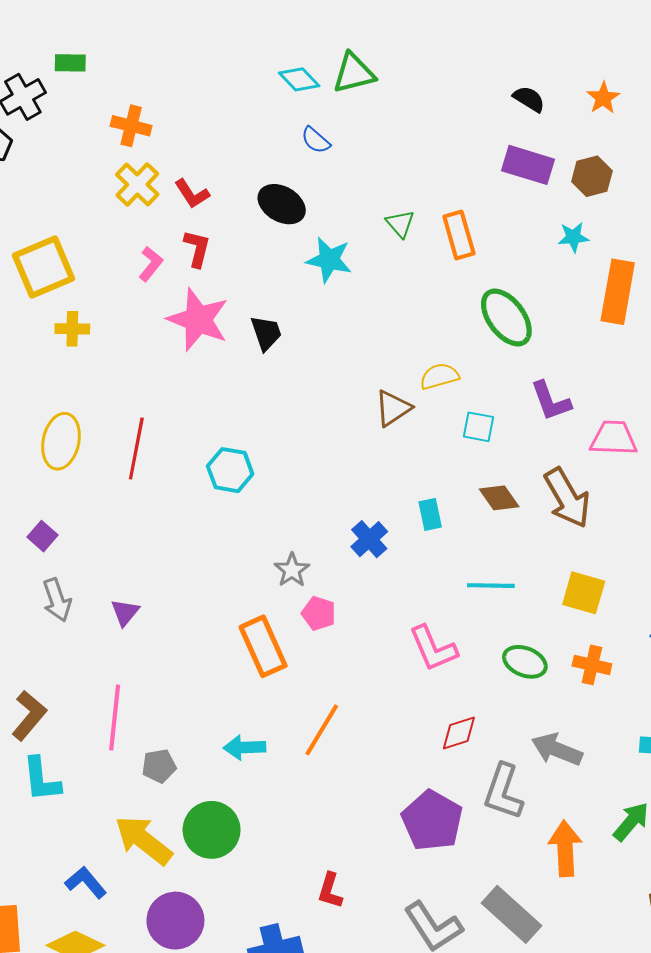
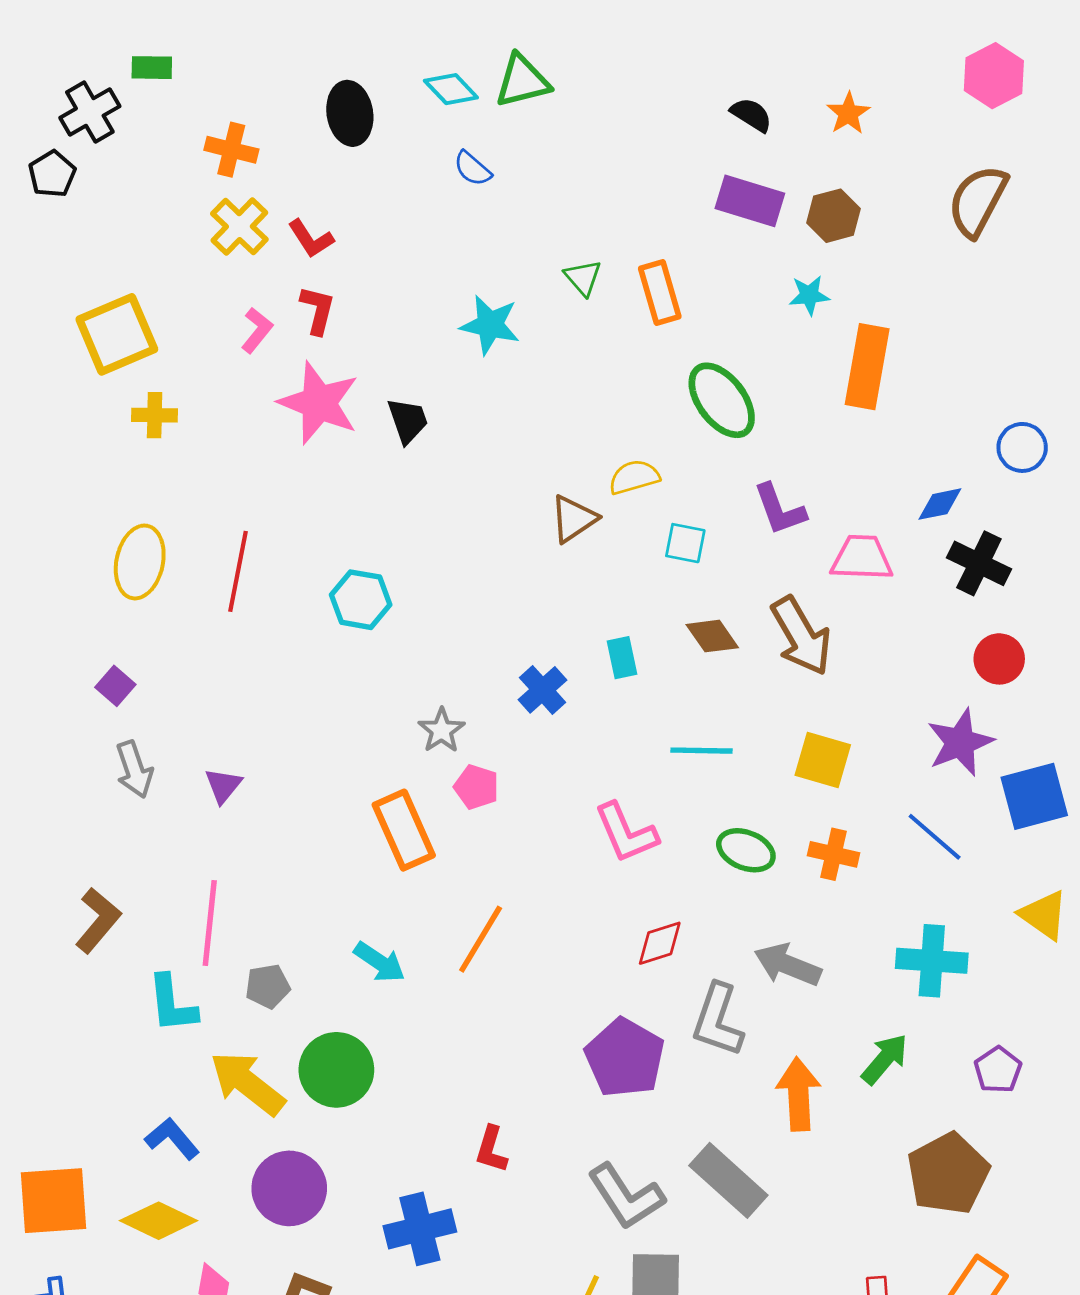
black ellipse: (282, 204) -> (350, 113), moved, turned 51
cyan arrow: (245, 747) -> (379, 962), turned -144
cyan L-shape: (41, 779) -> (172, 1004), moved

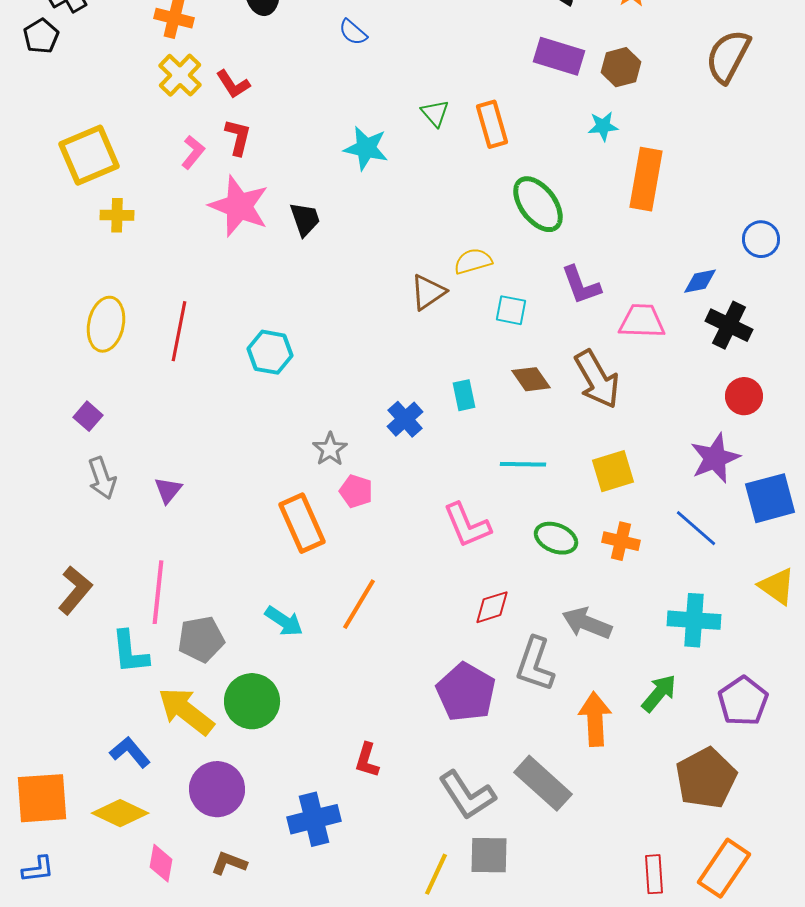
yellow square: (823, 760) -> (613, 471), turned -33
gray pentagon: (268, 986) -> (201, 639), size x1.4
purple pentagon: (998, 1070) -> (743, 701), size x1.4

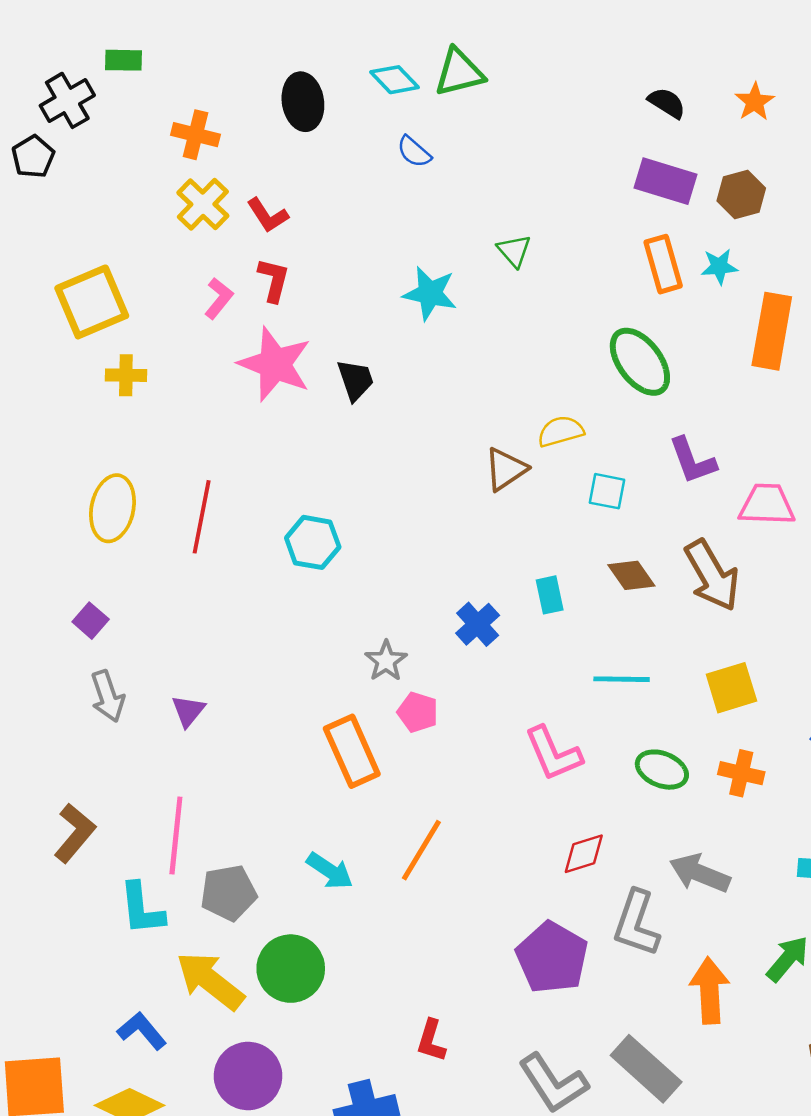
orange rectangle: (492, 124) -> (663, 264), moved

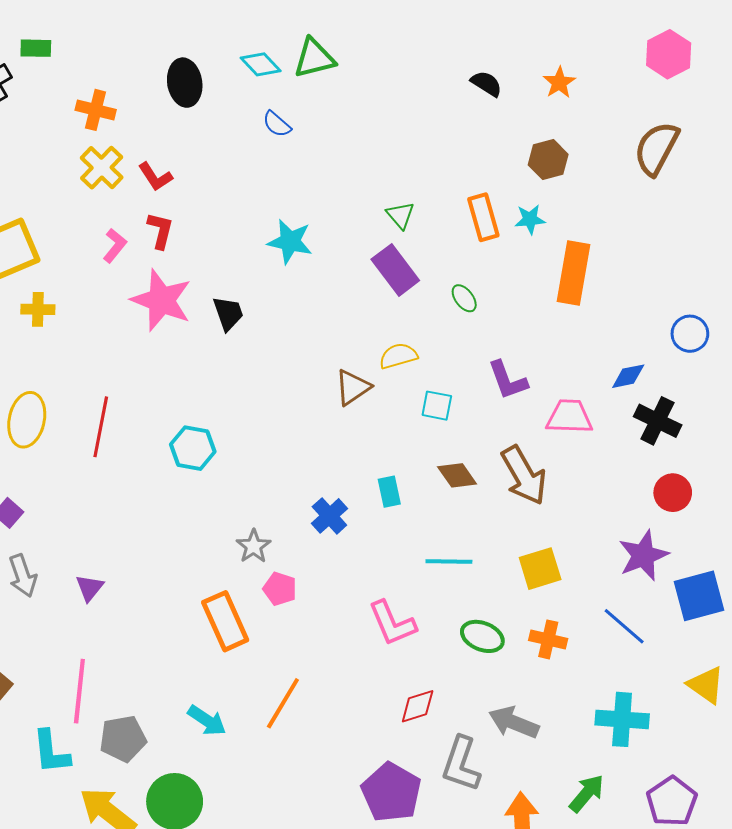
purple rectangle: (666, 181) -> (395, 270), moved, turned 36
green triangle: (514, 251) -> (400, 215), moved
green ellipse: (640, 362) -> (464, 298), size x0.5

